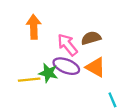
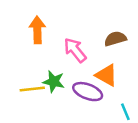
brown semicircle: (91, 38) -> (115, 39), moved
purple ellipse: (66, 66) -> (88, 92), moved

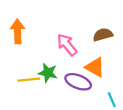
orange arrow: (37, 30) -> (18, 31), moved

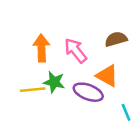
orange arrow: (18, 31) -> (41, 48), moved

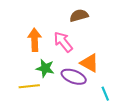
brown semicircle: (116, 39) -> (79, 15), moved
yellow line: (33, 90) -> (29, 86), moved

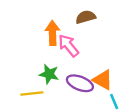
orange arrow: (35, 40) -> (53, 33), moved
orange triangle: (89, 63) -> (103, 80), moved

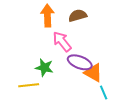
orange arrow: (53, 33) -> (47, 16), moved
purple ellipse: (80, 83) -> (80, 62), moved

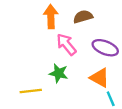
purple ellipse: (80, 62) -> (105, 48), moved
green star: (44, 68) -> (59, 73), moved

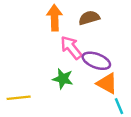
purple ellipse: (105, 48) -> (96, 61), moved
yellow line: (31, 91) -> (19, 98), moved

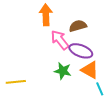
brown semicircle: (89, 18) -> (78, 26), moved
green star: (63, 79) -> (63, 71), moved

